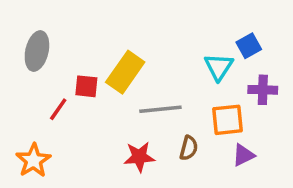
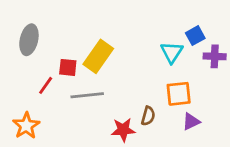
purple cross: (263, 90) -> (215, 56), moved
gray line: (160, 109) -> (87, 95), moved
red star: (139, 157) -> (123, 130), moved

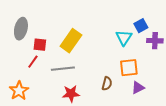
red square: (68, 67) -> (40, 45), moved
red star: (123, 130) -> (71, 94), moved

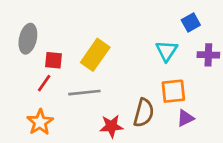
blue square: (141, 26) -> (191, 23), moved
brown semicircle: (107, 84) -> (144, 113), size x1.5
orange star: (19, 91) -> (40, 122), moved
red star: (71, 94) -> (111, 126), moved

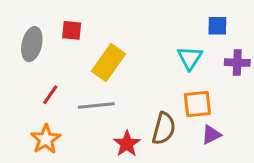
blue square: (191, 23) -> (217, 26), turned 30
red square: (53, 60) -> (72, 30), moved
red star: (111, 126) -> (127, 144), turned -30

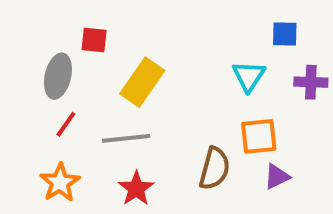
gray ellipse: (32, 44) -> (58, 76), moved
red star: (127, 144) -> (136, 189), moved

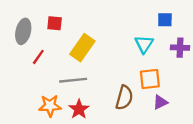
gray ellipse: (58, 76) -> (23, 31), moved
red line: (66, 124) -> (38, 57), moved
orange star: (60, 183) -> (50, 106), moved, turned 30

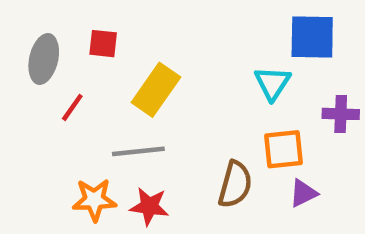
blue square: (165, 20) -> (312, 37), size x1.6
purple cross: (180, 48) -> (341, 114), moved
red star: (79, 109) -> (149, 206), turned -30

